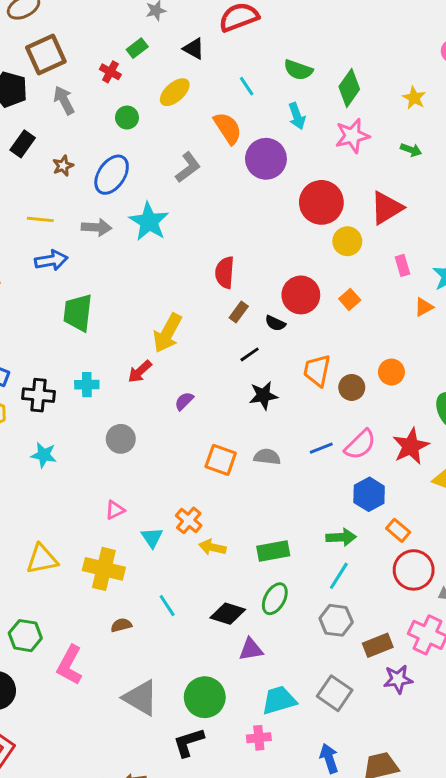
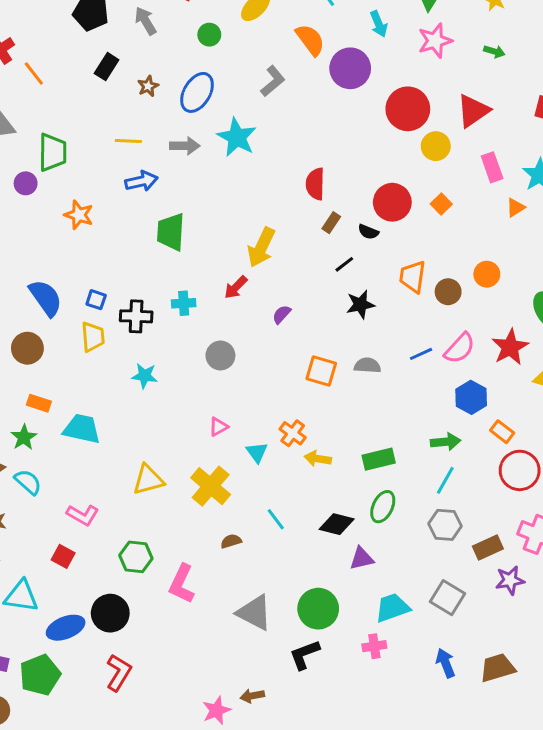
pink rectangle: (402, 265) -> (492, 167), size x1.4
yellow cross: (104, 569) -> (211, 486), turned 30

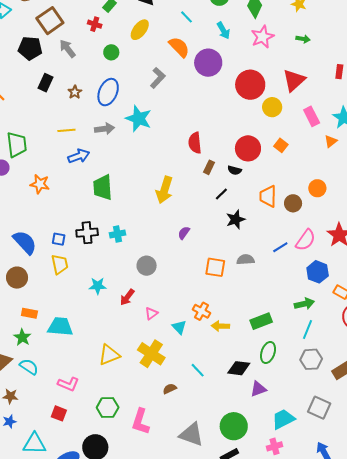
red arrow: (236, 287) -> (127, 297), moved
black cross: (136, 316) -> (87, 233), moved

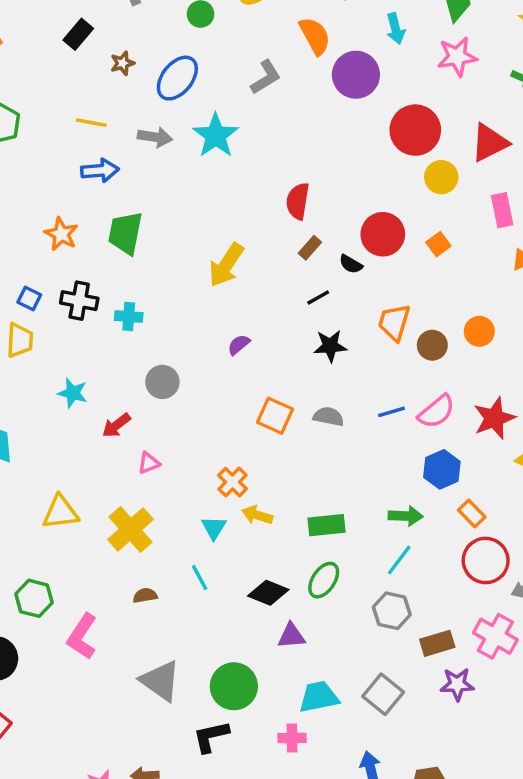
orange star: (40, 184) -> (61, 234), moved
cyan triangle: (179, 327) -> (214, 528), moved

